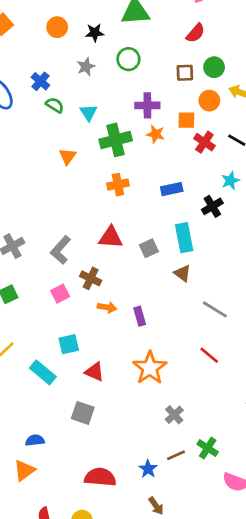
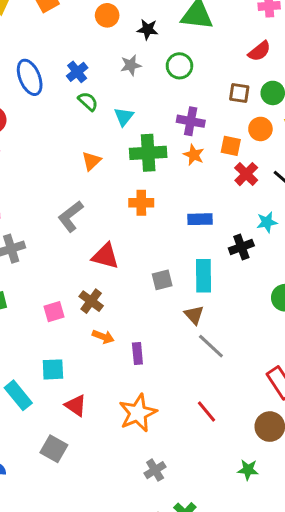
red triangle: (111, 237) -> (105, 256), moved
gray L-shape: (61, 250) -> (71, 216), moved
gray line: (215, 309) -> (211, 346), moved

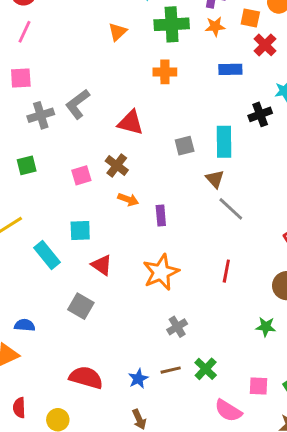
orange star: (194, 155) -> (215, 26), turned -30
gray L-shape: (71, 216) -> (78, 104), moved
blue rectangle: (200, 219) -> (230, 69), moved
red line: (206, 411) -> (226, 271), turned 50

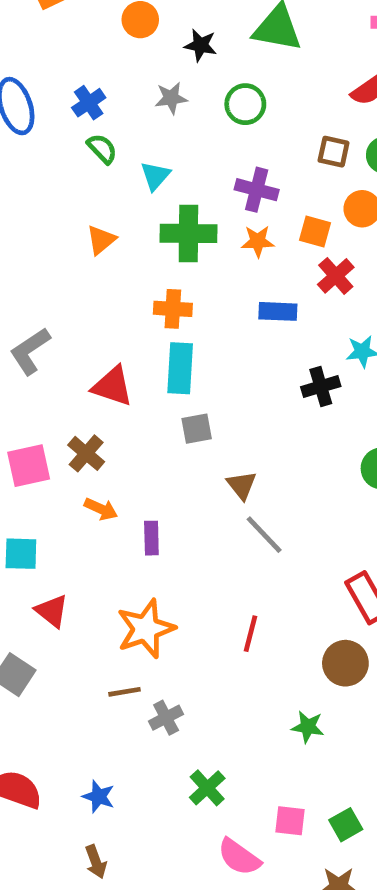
cyan rectangle: (224, 142) -> (180, 368), moved
pink square: (81, 175) -> (29, 466), size x1.4
brown line: (171, 370) -> (125, 692), moved
blue star: (138, 379) -> (99, 797), turned -30

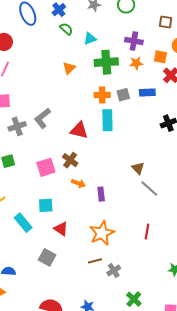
cyan triangle: (155, 176) -> (90, 39), turned 32
gray square: (197, 429) -> (123, 95), moved

